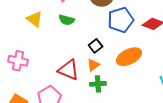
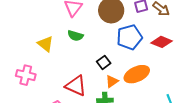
yellow triangle: (35, 19) -> (45, 44), moved
orange triangle: (93, 65) -> (112, 81), moved

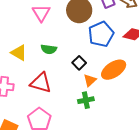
green semicircle: (75, 36) -> (49, 49), moved
red triangle: (76, 86) -> (41, 83), moved

